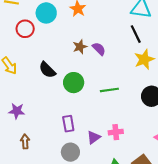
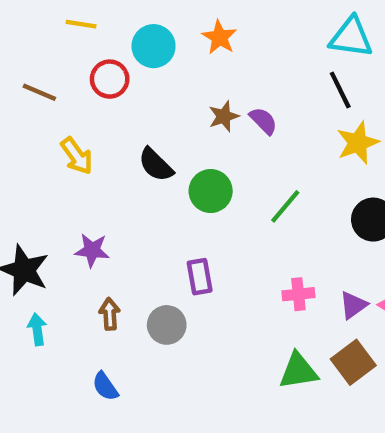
green line: (109, 90) -> (285, 206), turned -42
purple triangle: (94, 137) -> (353, 305), moved
gray circle: (70, 152) -> (167, 325), moved

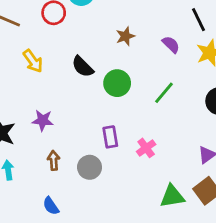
purple semicircle: (263, 121) -> (171, 45), moved
pink cross: (298, 294) -> (146, 148), moved, turned -30

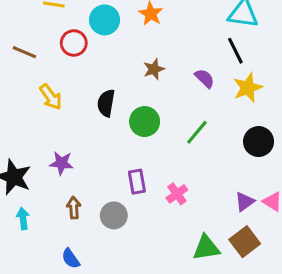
black semicircle: (83, 67) -> (106, 103), turned 55

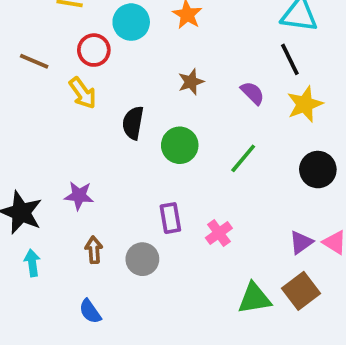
yellow arrow: (51, 97) -> (83, 93), moved

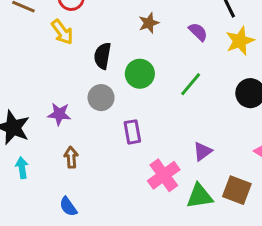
pink cross: (219, 233) -> (164, 175), moved, size x1.5
purple triangle: (301, 242) -> (203, 151), moved
gray circle: (142, 259) -> (101, 98), moved
brown square: (301, 291) -> (237, 190), turned -32

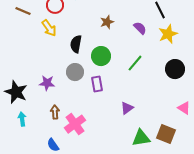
purple rectangle: (132, 132) -> (97, 84), moved
purple triangle: (203, 151) -> (127, 108), moved
pink cross: (164, 175) -> (75, 124), moved

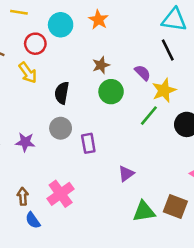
yellow star: (168, 34) -> (164, 90), moved
green circle: (101, 56) -> (111, 92), moved
green line: (135, 63) -> (149, 116), moved
brown arrow: (55, 112) -> (23, 196), moved

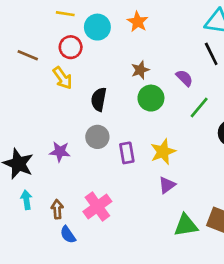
yellow line: (19, 12) -> (65, 14), moved
yellow star: (164, 90) -> (163, 152), moved
green line: (149, 116) -> (199, 107), moved

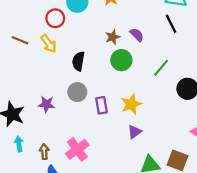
brown line: (28, 55) -> (20, 40), moved
purple semicircle: (184, 78) -> (137, 35), moved

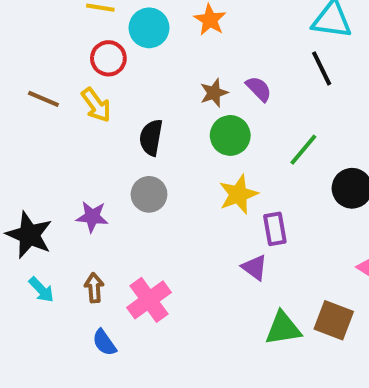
yellow star: (131, 104) -> (238, 194), moved
purple rectangle: (102, 105) -> (275, 229), moved
purple triangle: (135, 132) -> (255, 267), turned -48
cyan arrow: (19, 144) -> (41, 290), turned 144
brown arrow: (44, 152) -> (94, 288), moved

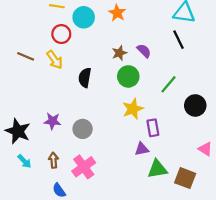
gray circle: (149, 194) -> (83, 129), moved
purple triangle: (255, 267) -> (142, 149), turned -48
green triangle: (283, 328) -> (157, 169), moved

